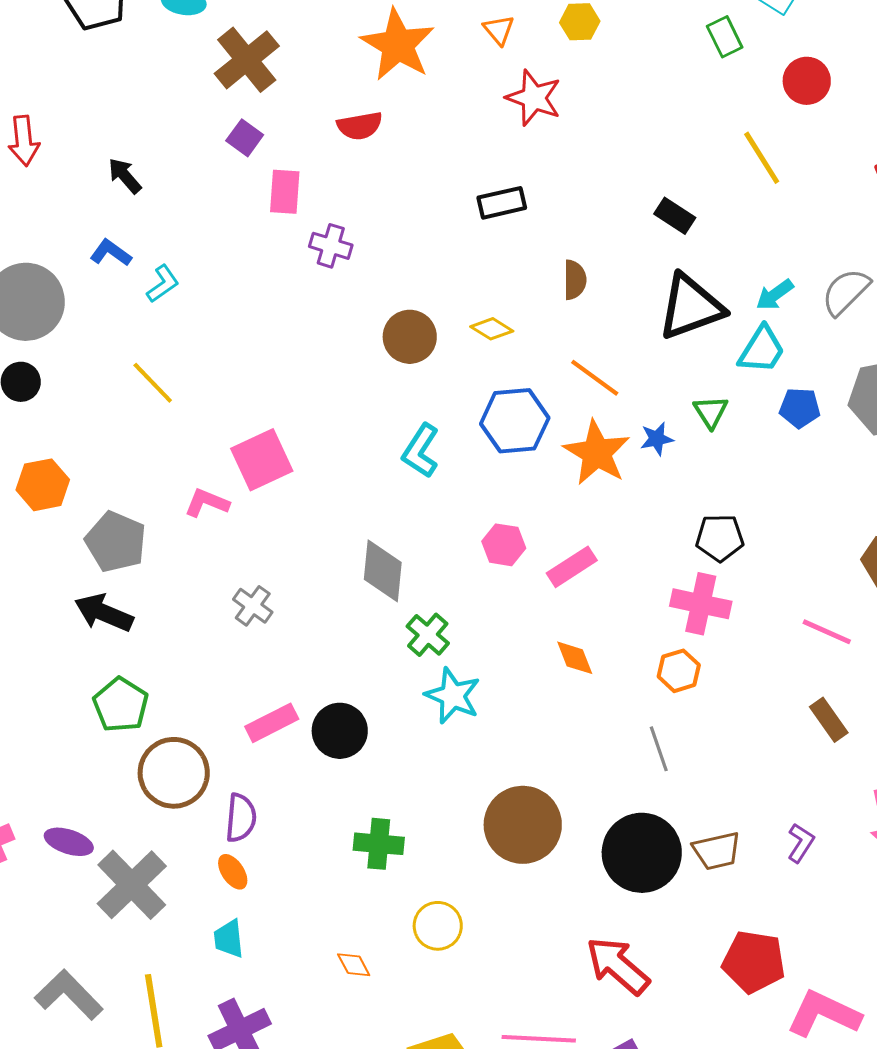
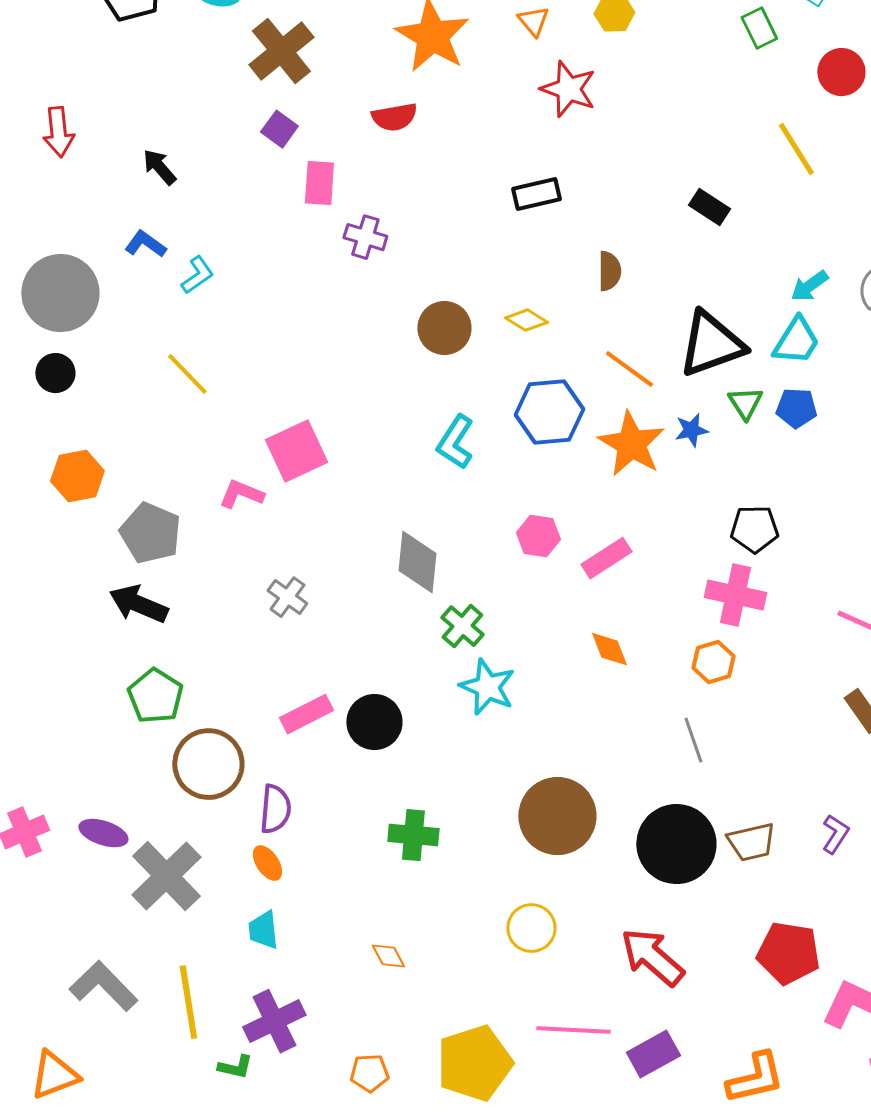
black triangle: (691, 307) -> (711, 344), moved
blue pentagon: (800, 408) -> (796, 408), moved
yellow circle: (438, 926) -> (531, 928), moved

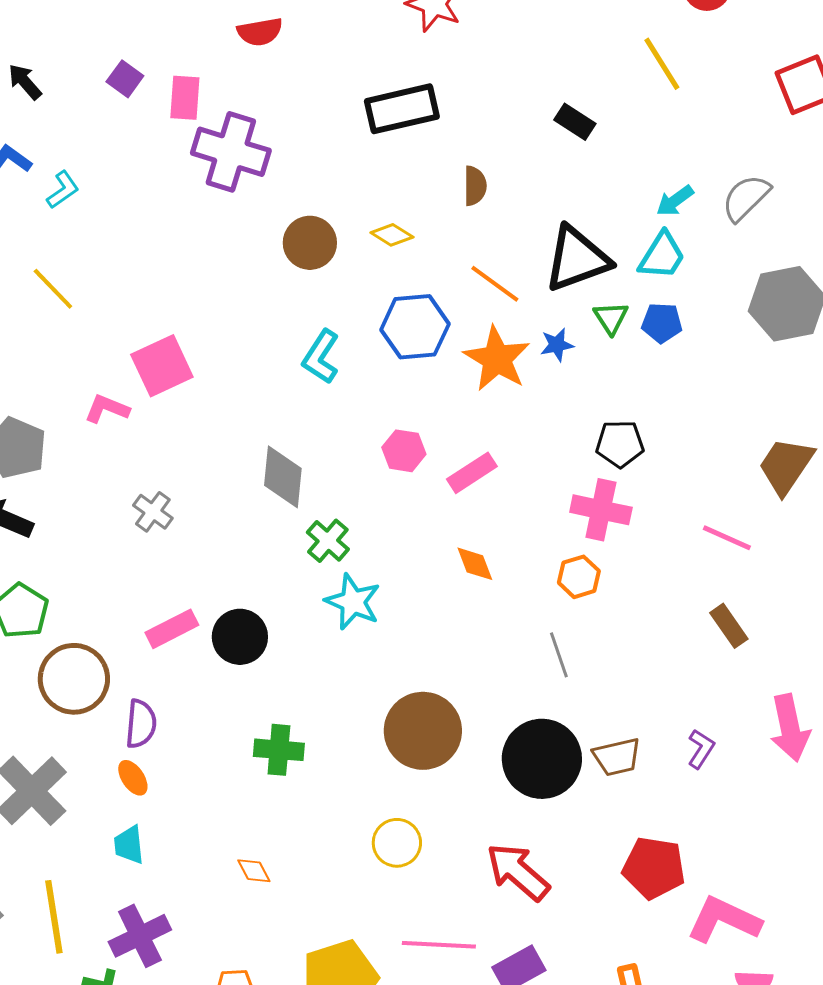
purple square: (279, 129) -> (125, 79), moved
black rectangle: (536, 194) -> (402, 109), size x1.5
purple cross: (365, 237) -> (231, 152), size x1.8

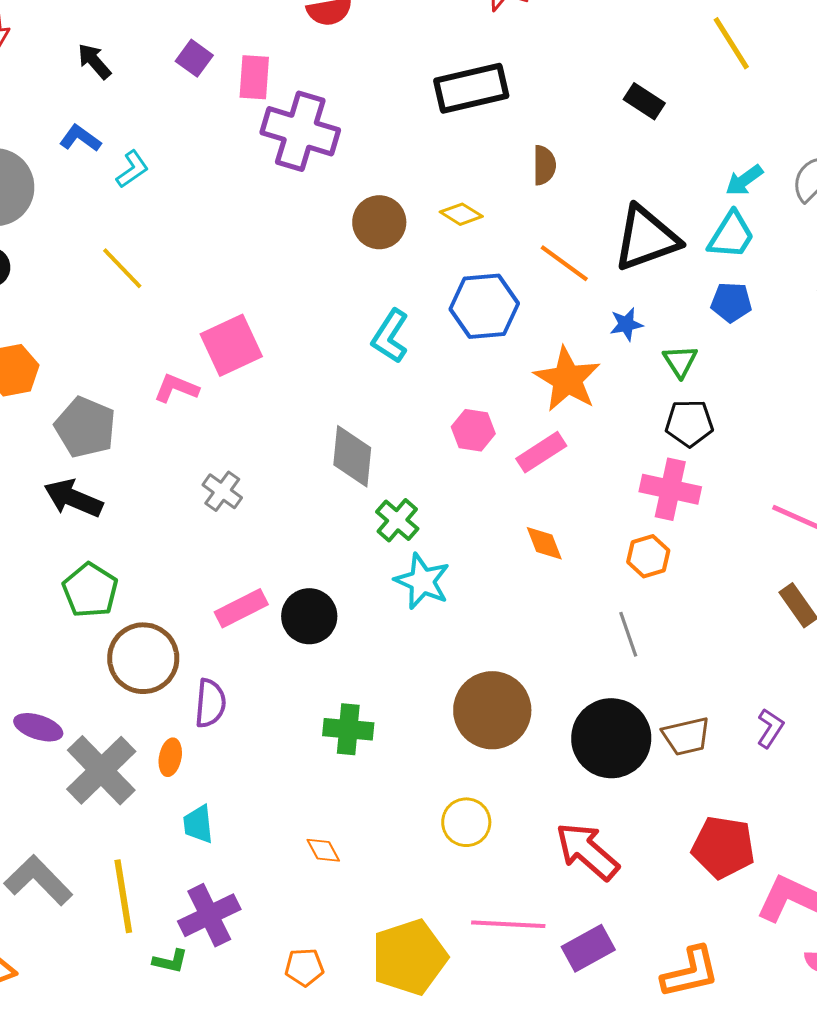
green triangle: (611, 318) -> (680, 361), moved
orange star: (497, 359) -> (567, 379), moved
orange ellipse: (133, 778) -> (170, 757), moved, turned 45

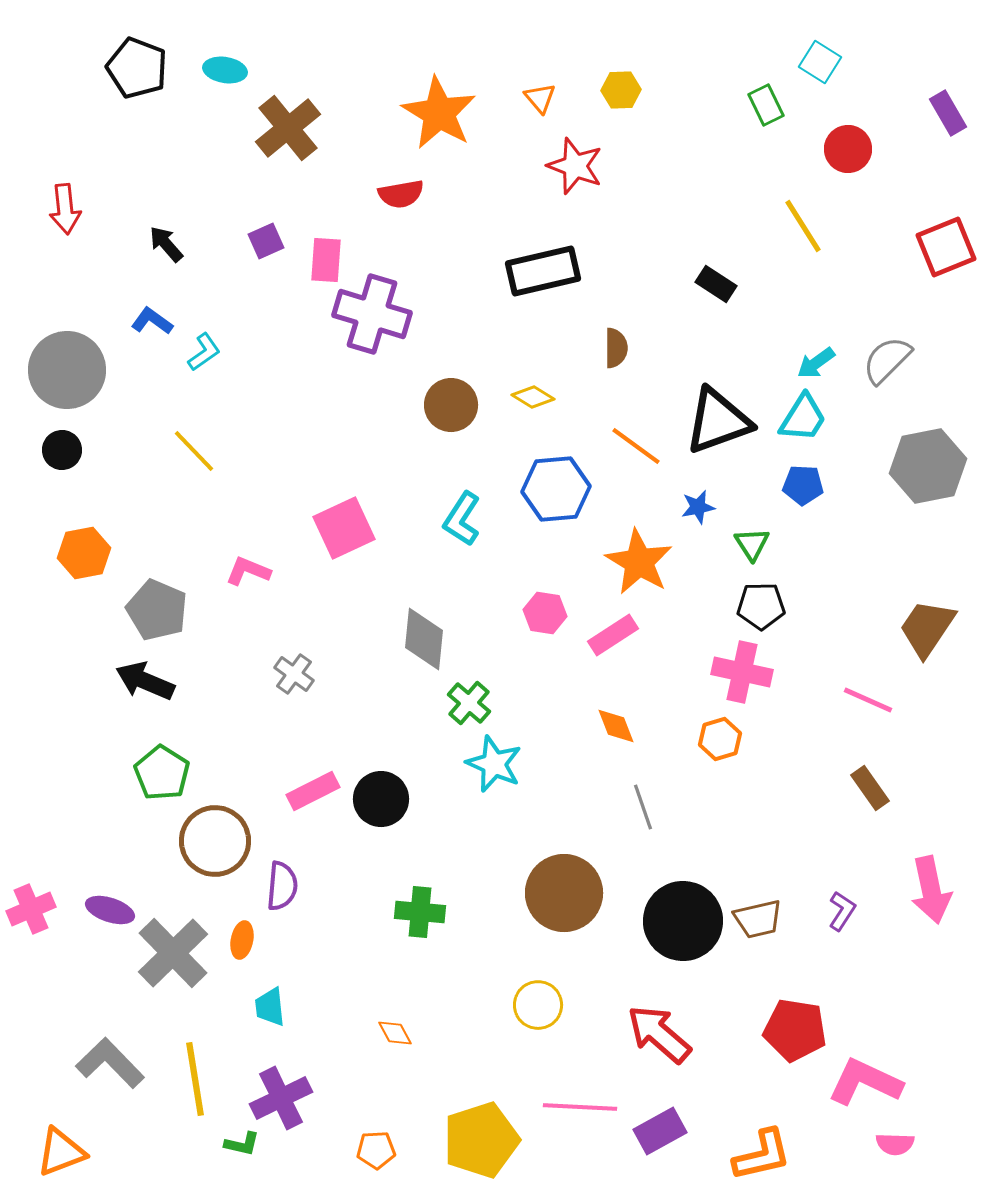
purple square: (194, 58) -> (266, 241), turned 30
pink square: (231, 345) -> (344, 528), moved
gray line: (628, 634) -> (643, 807), moved

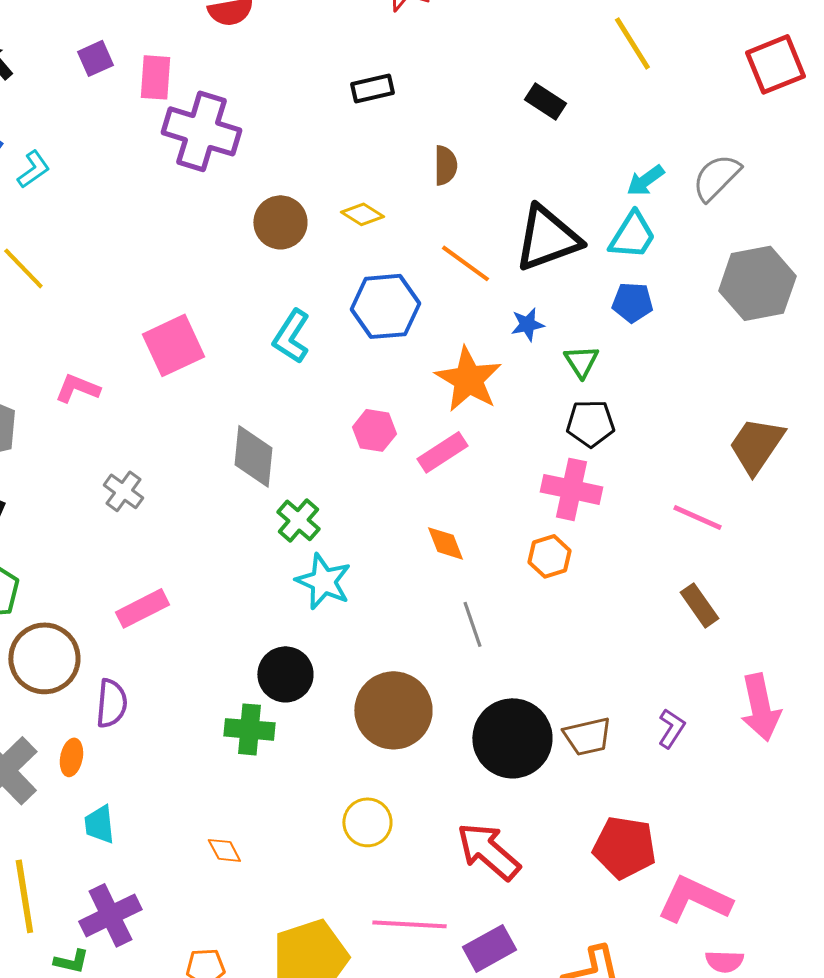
black rectangle: (543, 271) -> (372, 88), size x0.6
black circle: (381, 799) -> (285, 674), moved

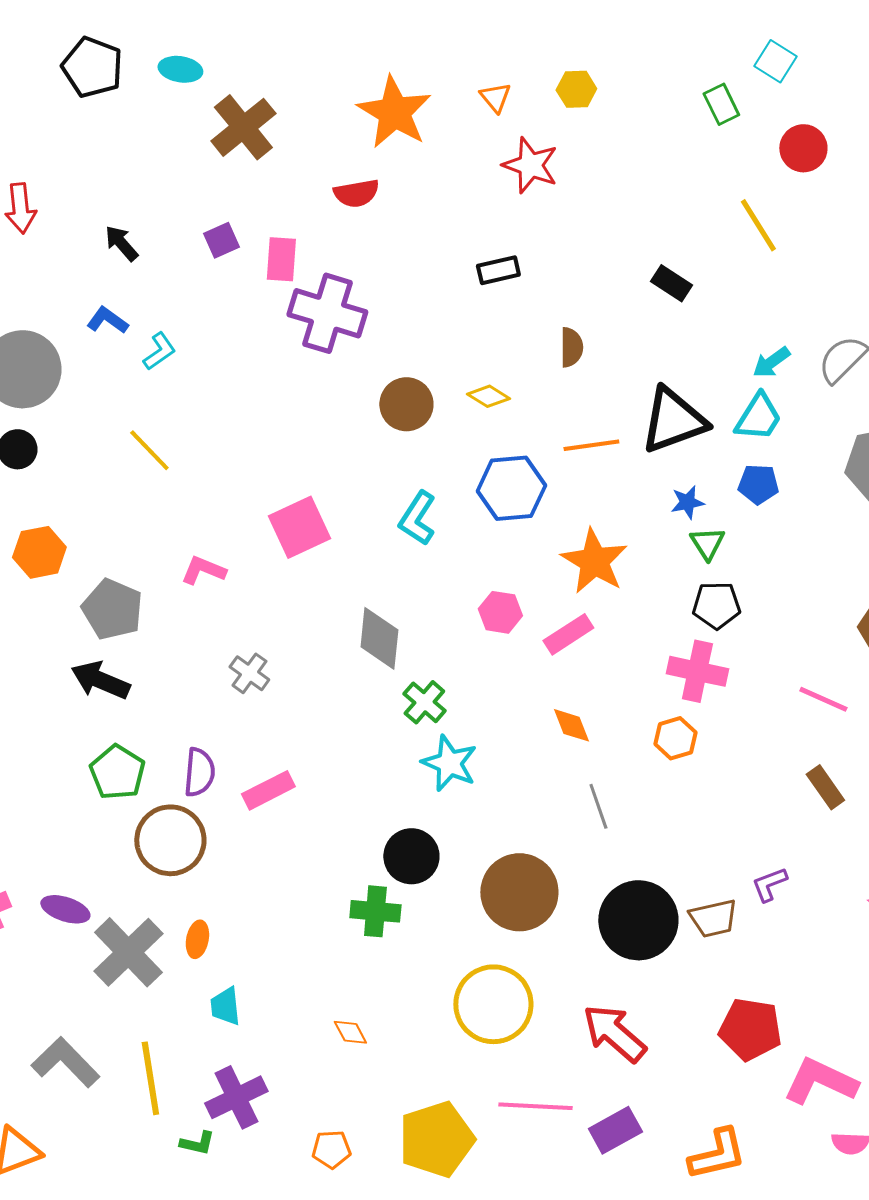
orange line: (465, 263) -> (591, 445), turned -44
blue star: (527, 324) -> (687, 502), moved
purple semicircle: (111, 703) -> (199, 772), moved
purple L-shape: (671, 728) -> (769, 884), moved, turned -144
yellow circle: (367, 822) -> (493, 1004), size x1.6

